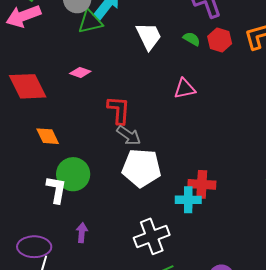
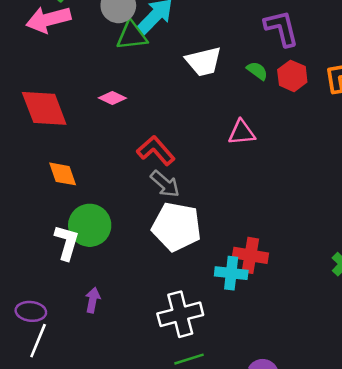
white trapezoid: (149, 36) -> (204, 62), turned 96
red L-shape: (119, 110) -> (156, 151), turned -52
purple ellipse: (34, 247) -> (31, 311), size x0.7

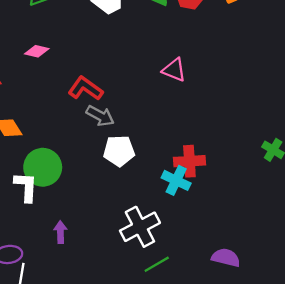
pink triangle: (242, 132) -> (174, 70), moved, turned 40
white pentagon: (177, 227) -> (119, 151), size x0.7
cyan cross: (231, 273) -> (176, 180), turned 32

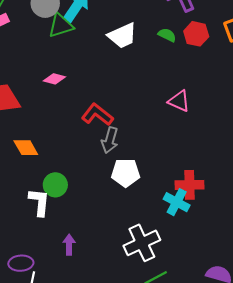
gray arrow: (100, 116) -> (110, 140), turned 75
green circle: (43, 167) -> (55, 185), size x0.7

